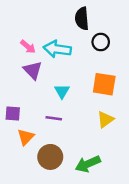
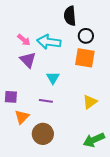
orange square: (104, 84) -> (85, 58), moved
green arrow: (88, 164) -> (94, 140), moved

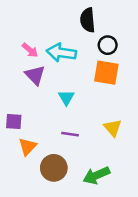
purple line: (46, 101) -> (70, 134), moved
yellow triangle: (90, 102) -> (113, 128), turned -35
green arrow: (94, 140) -> (96, 175), moved

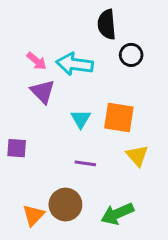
orange square: (106, 73) -> (119, 118), moved
orange triangle: (27, 147) -> (33, 215), moved

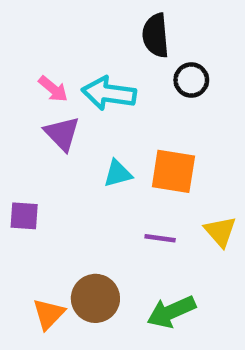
cyan triangle: (81, 119) -> (118, 174), turned 45
yellow triangle: (137, 156) -> (220, 232), moved
purple line: (85, 163) -> (160, 238), moved

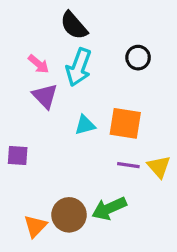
black semicircle: (156, 35) -> (74, 25), moved, turned -36
cyan arrow: (109, 93) -> (79, 67), turned -78
purple line: (160, 238) -> (128, 165), moved
green arrow: (171, 312) -> (109, 208), moved

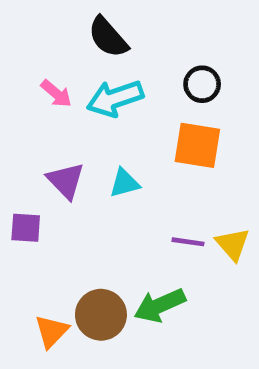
cyan arrow: (79, 67) -> (115, 98), turned 51
purple triangle: (45, 96) -> (66, 181), moved
orange square: (125, 123) -> (197, 145), moved

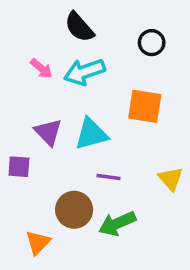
black circle: (202, 84) -> (152, 43), moved
cyan triangle: (124, 183) -> (91, 134), size x1.5
purple line: (188, 242) -> (109, 177), moved
brown circle: (101, 315) -> (74, 210), moved

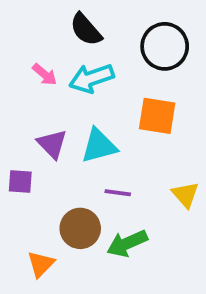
black circle: (152, 43) -> (165, 46), size x1.6

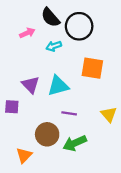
black circle: (165, 46) -> (79, 26), moved
pink arrow: (45, 75) -> (27, 33), moved, turned -64
cyan arrow: (91, 78) -> (54, 46), size x0.6

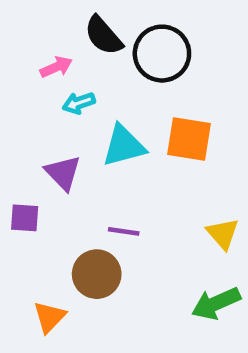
cyan arrow: (54, 46) -> (79, 103), moved
cyan triangle: (58, 86) -> (124, 146), moved
purple line: (69, 113) -> (124, 231), moved
green arrow: (75, 143) -> (216, 303), moved

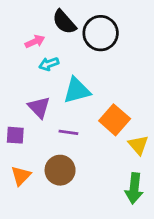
orange square: (189, 139) -> (115, 120), moved, turned 32
purple line: (124, 231) -> (68, 132), moved
green arrow: (216, 303) -> (134, 188), turned -60
orange triangle: (49, 317) -> (21, 176), moved

